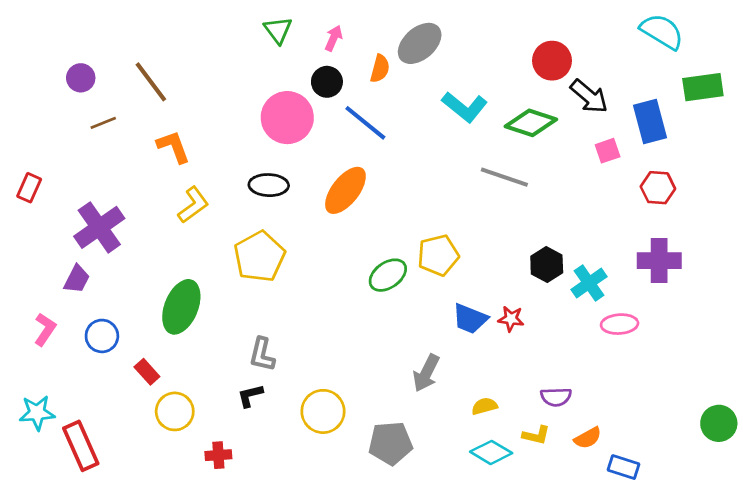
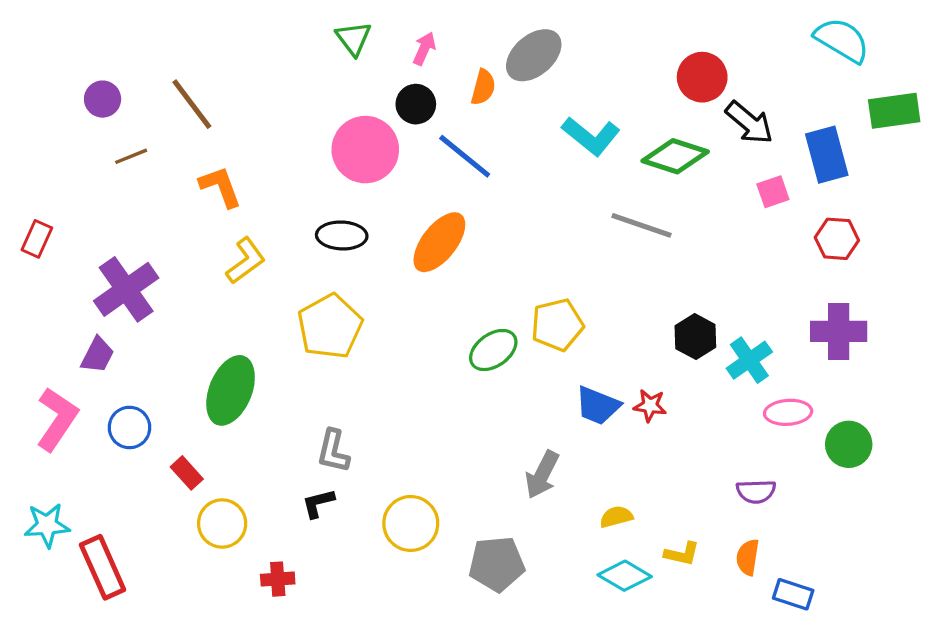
pink L-shape: (45, 329) -> (57, 419), size x1.5
purple semicircle: (556, 397) -> (756, 491), moved
green circle: (719, 423) -> (849, 444), moved
orange semicircle: (588, 438) -> (748, 557), turned 128

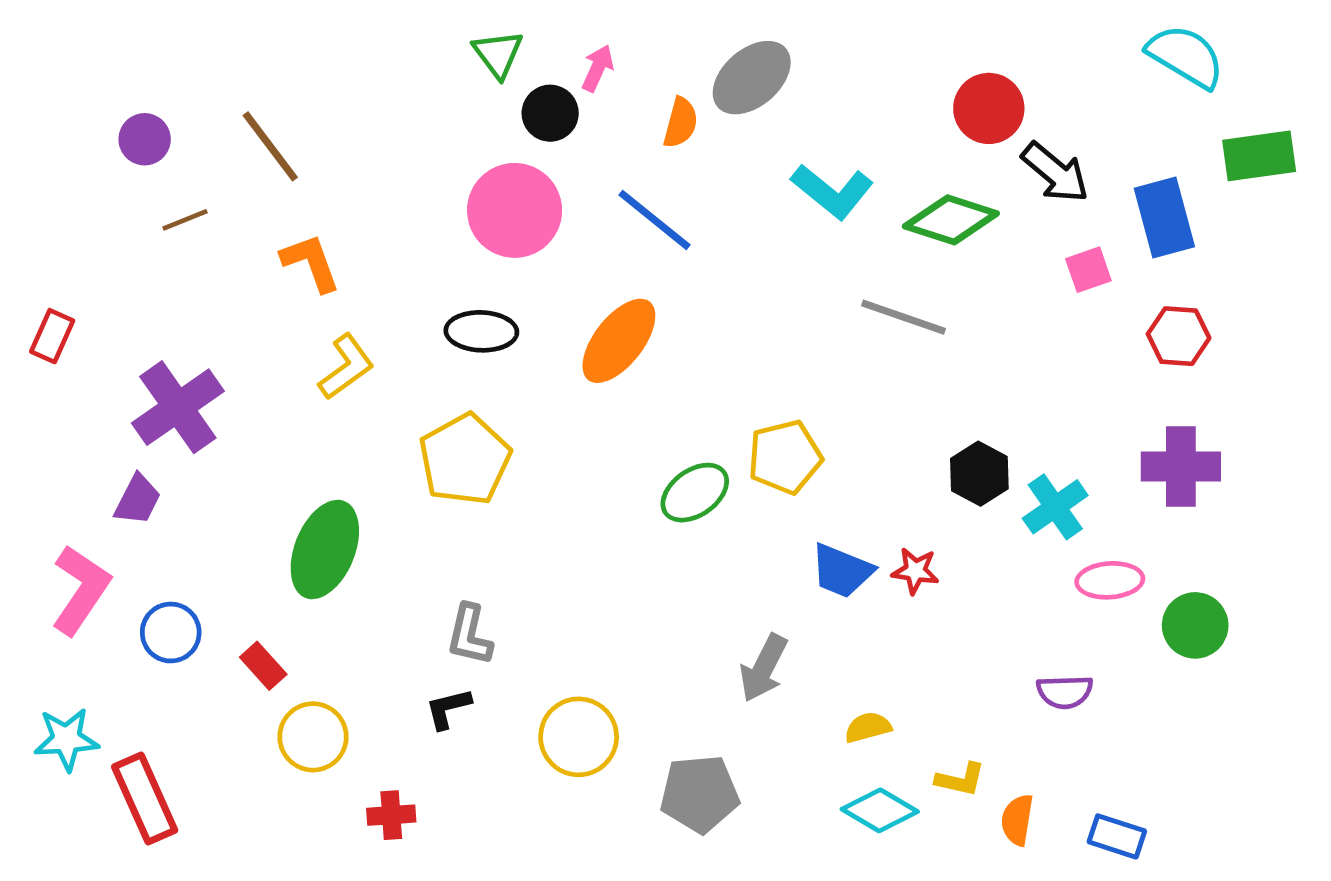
black circle: (416, 104) -> (550, 113), moved
blue circle: (129, 427) -> (171, 633), moved
orange semicircle: (748, 557) -> (1017, 820), moved

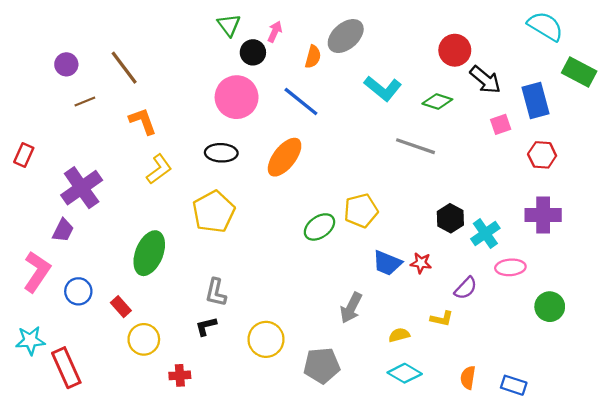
green rectangle: (1259, 156) -> (579, 72), turned 36
green diamond: (951, 220) -> (437, 101), size x0.7
green circle: (1195, 625) -> (550, 307), moved
purple semicircle: (1065, 692) -> (466, 288), moved, turned -45
yellow L-shape: (960, 780) -> (442, 319), moved

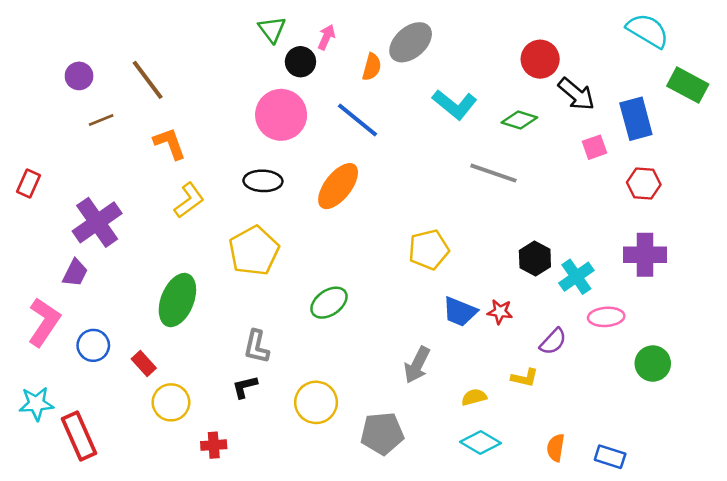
green ellipse: (319, 227) -> (329, 303), moved

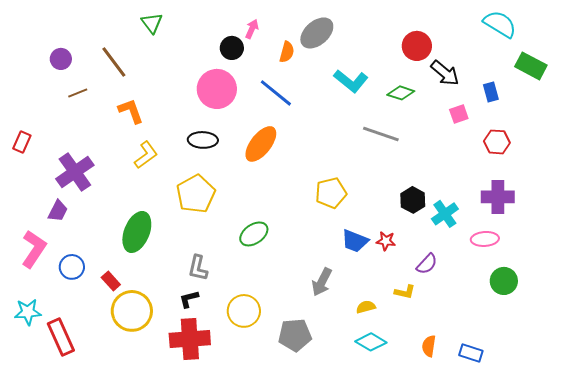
green triangle: (272, 29) -> (152, 23), moved
blue rectangle: (636, 119) -> (491, 92), size x0.6
pink ellipse: (606, 317) -> (485, 239), moved
yellow circle: (171, 402) -> (132, 311), size x1.4
red cross: (214, 445) -> (190, 339), moved, size x2.0

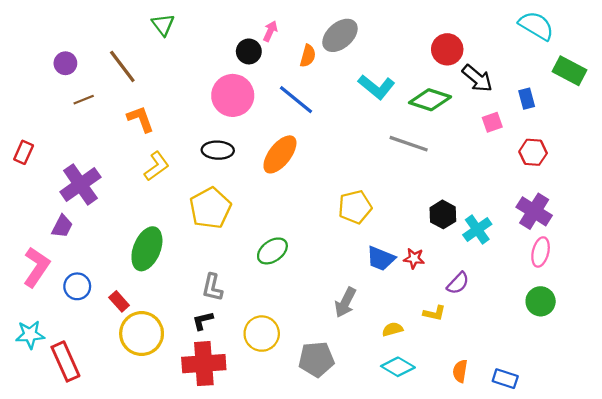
green diamond: (401, 93) -> (430, 100), size x1.4
purple cross: (498, 197) -> (534, 211), turned 32
pink ellipse: (485, 239) -> (541, 252), moved, turned -72

